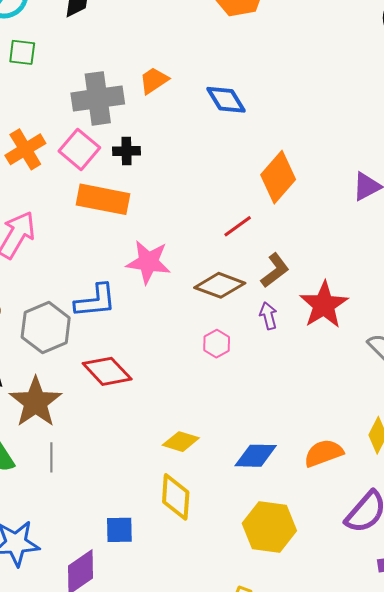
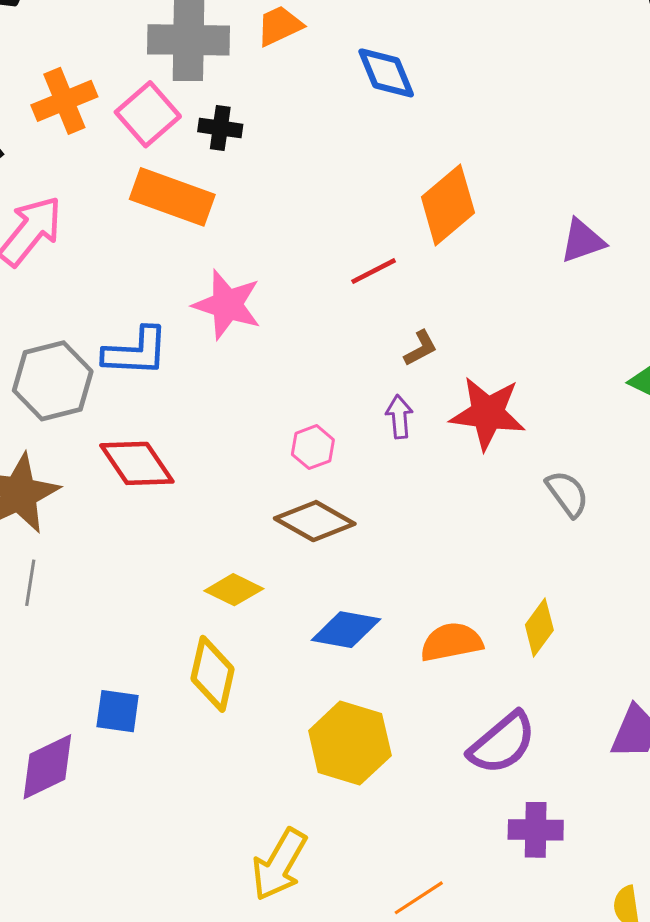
brown L-shape: (275, 270) -> (421, 348), size x0.7
brown diamond: (220, 285) -> (315, 521), moved
red star: (324, 305) -> (488, 413), turned 30

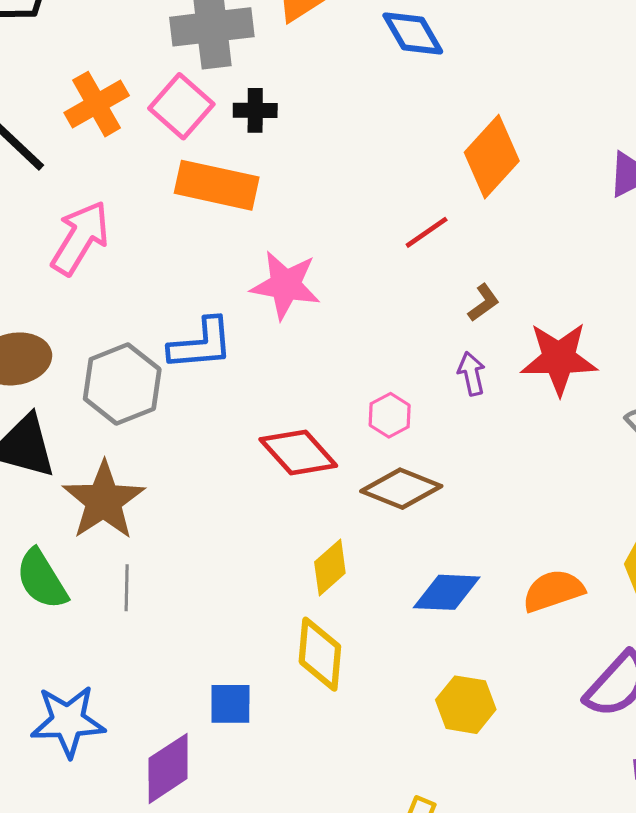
red diamond: (137, 463) -> (298, 452), moved
yellow diamond: (234, 590) -> (330, 568), turned -60
yellow hexagon: (350, 743) -> (466, 705), size x0.7

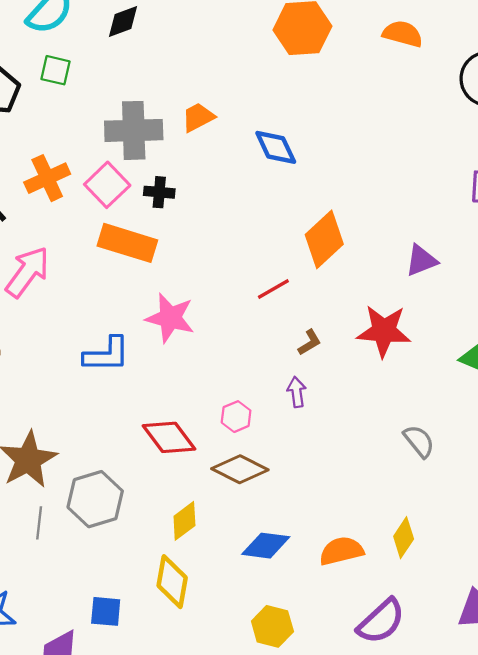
red star: (559, 359) -> (384, 331), moved
gray hexagon: (122, 384) -> (95, 499), moved

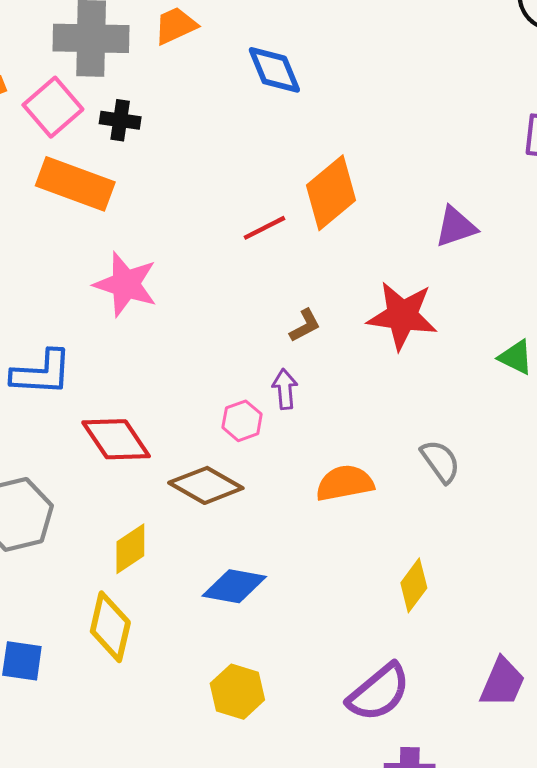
red line: (273, 289) -> (264, 228), moved
blue L-shape: (107, 355) -> (42, 373), moved
pink hexagon: (236, 417) -> (242, 421), moved
orange semicircle: (341, 551) -> (345, 483), moved

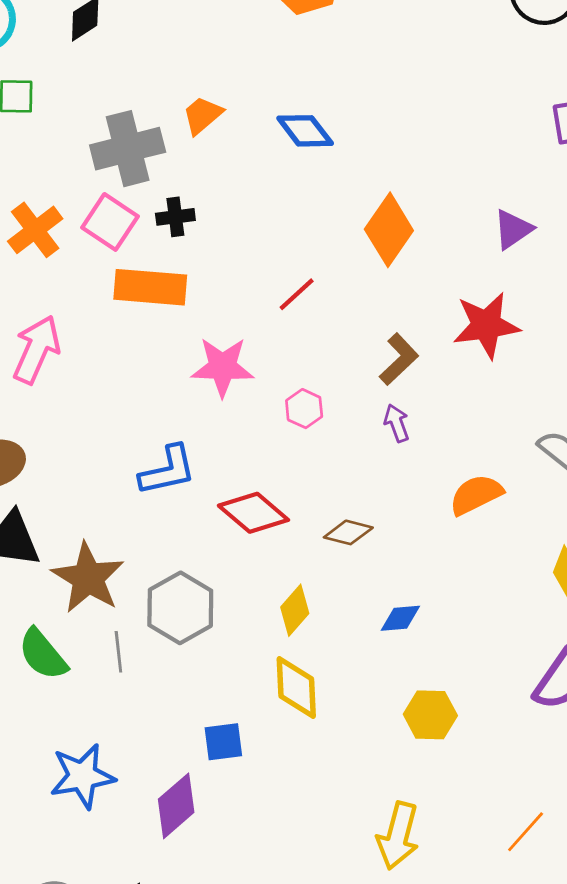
red line: (264, 228) -> (297, 294), moved
brown L-shape: (305, 326) -> (399, 359), size x1.5
pink hexagon: (242, 421) -> (304, 409), moved
brown diamond: (206, 485) -> (348, 532), size x0.7
blue diamond: (234, 586) -> (400, 618), size x0.7

